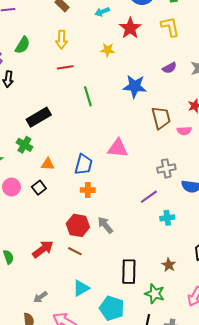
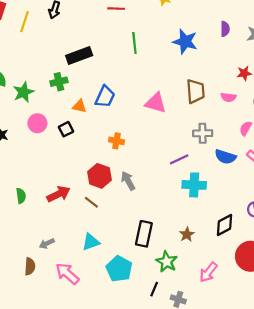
purple semicircle: (170, 68) -> (225, 29), turned -72
brown trapezoid: (161, 118) -> (195, 91), moved
green cross: (24, 145) -> (59, 82), turned 35
blue trapezoid: (84, 164) -> (105, 97), moved
cyan cross: (167, 218) -> (194, 185), size x1.5

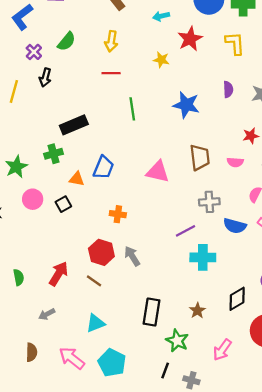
red arrow: (58, 194) -> (59, 274), turned -30
gray arrow: (47, 243) -> (47, 314), moved
cyan pentagon: (119, 269) -> (112, 363), moved

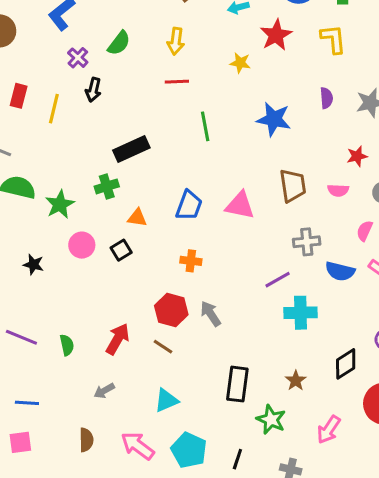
blue trapezoid: (103, 168) -> (189, 205), moved
black line: (165, 370) -> (237, 459), moved

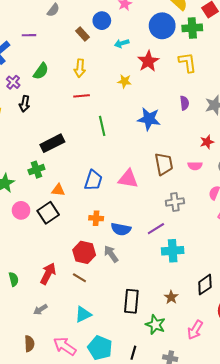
black square: (121, 250) -> (48, 213), size x1.5
blue semicircle: (340, 271) -> (121, 229), moved

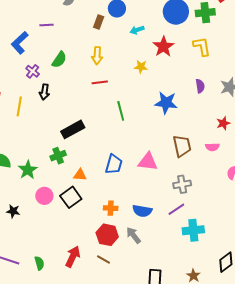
brown rectangle: (83, 34) -> (99, 22), turned 64
gray cross: (175, 202) -> (182, 184), moved
orange cross: (96, 218) -> (111, 208), moved

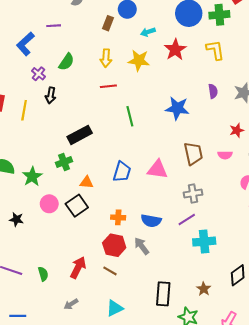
yellow star: (141, 67) -> (139, 60), moved, size x1.5

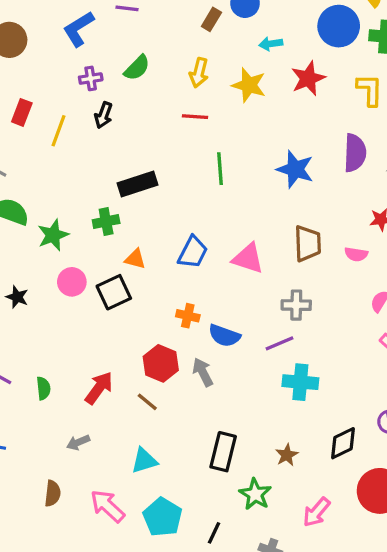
purple cross: (39, 74) -> (91, 78), turned 32
purple semicircle: (213, 91) -> (355, 153), size x1.6
orange cross: (118, 217) -> (188, 316), moved

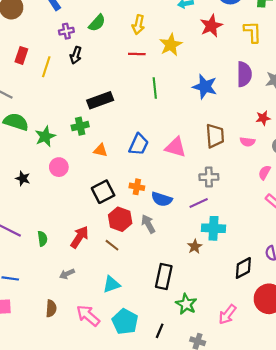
yellow star: (249, 85) -> (171, 45), moved, turned 30
black square: (114, 292) -> (103, 192), moved
brown star: (287, 455) -> (195, 246), moved

